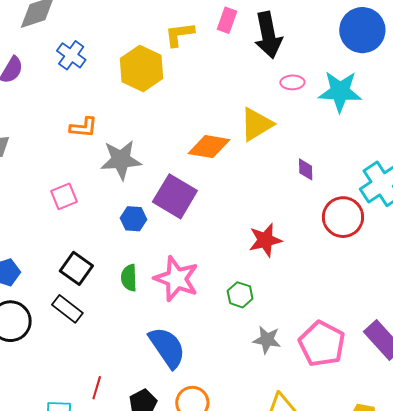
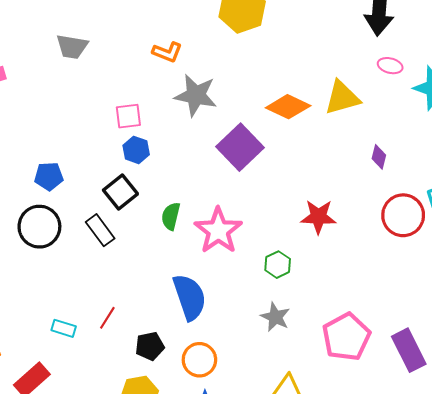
blue hexagon: (133, 219) -> (136, 150), moved
gray star: (267, 340) -> (275, 317), moved

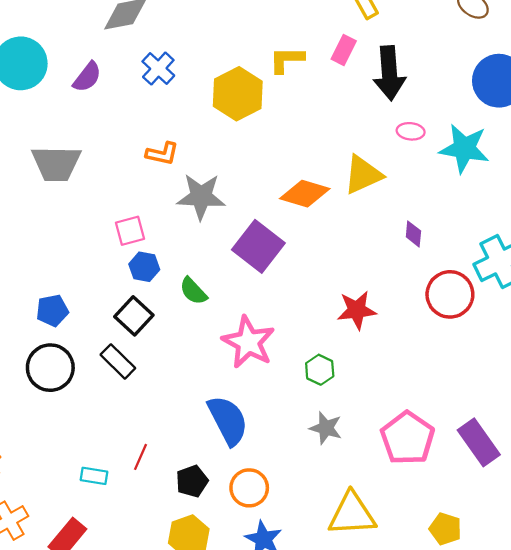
gray trapezoid: (72, 47) -> (56, 163), size x1.4
green semicircle: (171, 216) -> (193, 291), moved, turned -48

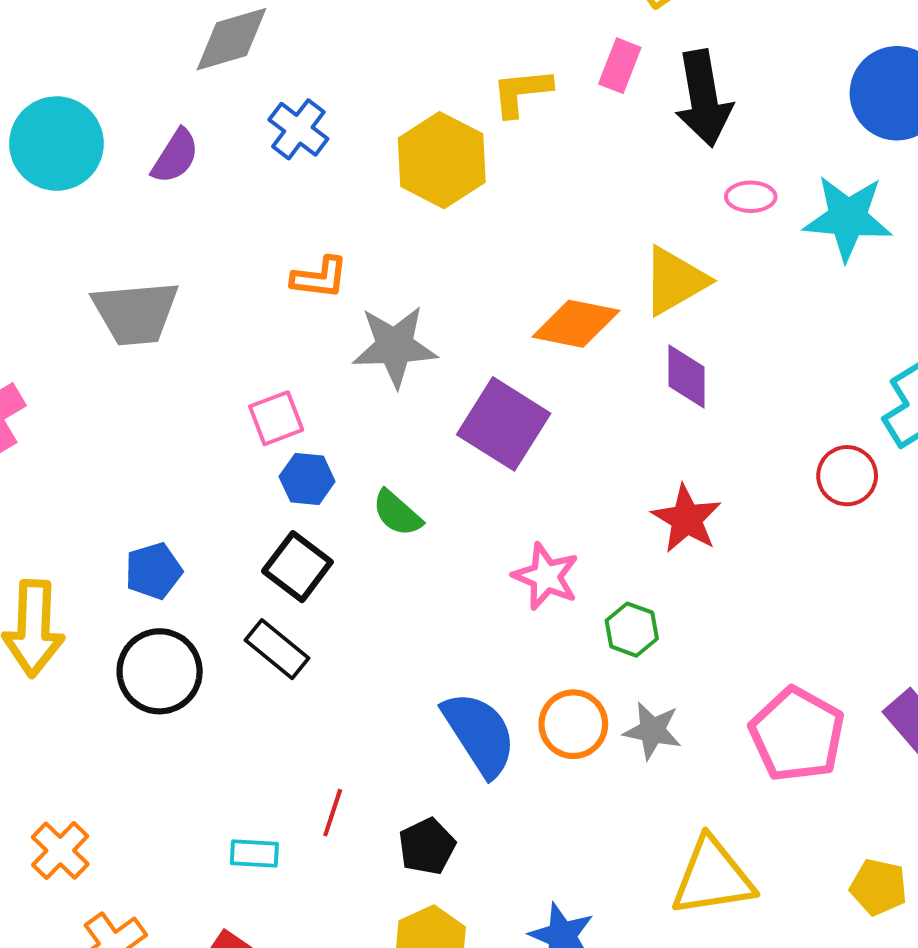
purple diamond: (413, 234) -> (686, 377), moved, size x1.4
red circle: (450, 294) -> (847, 476), size x0.7
red star: (357, 310) -> (686, 519), turned -30
pink star: (248, 342) -> (546, 576), moved, size x0.7
orange circle: (249, 488) -> (573, 724), moved

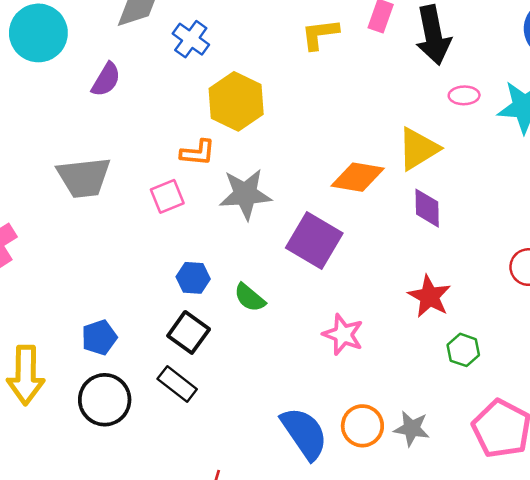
blue cross: (298, 129) -> (191, 39), moved
cyan circle: (56, 144) -> (38, 33), moved
yellow hexagon: (442, 160) -> (236, 101), moved
pink square: (276, 418) -> (167, 196), moved
green hexagon: (632, 630) -> (463, 350), moved

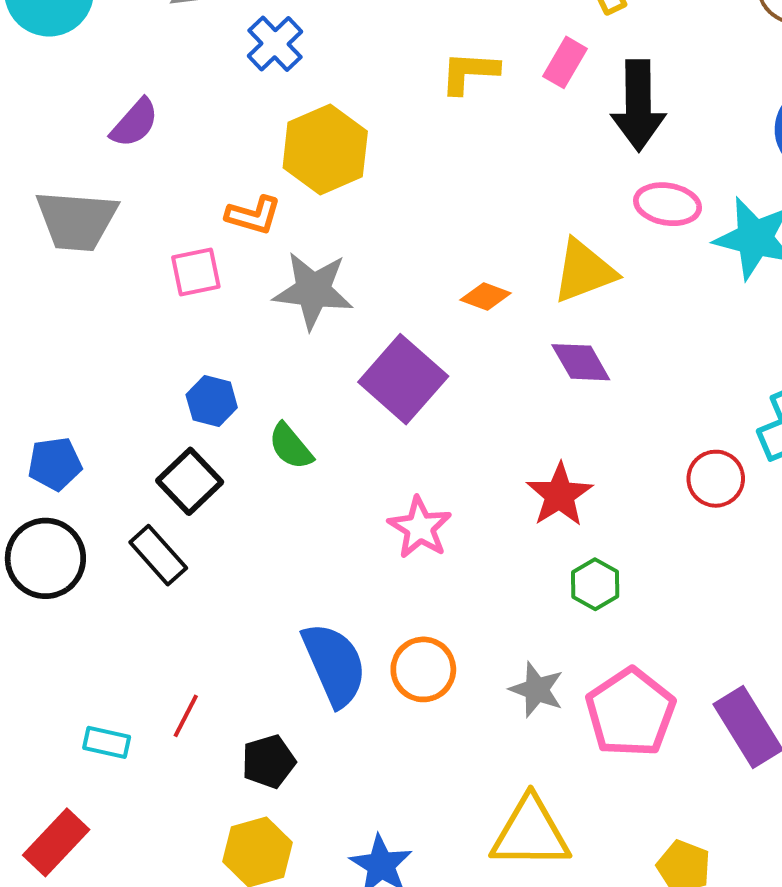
purple semicircle: (106, 80) -> (135, 123), moved
pink ellipse: (464, 95) -> (668, 204), size x1.4
orange diamond: (358, 177) -> (486, 297), size x0.6
purple diamond: (427, 208) -> (581, 362), turned -39
gray star: (412, 429) -> (537, 690), moved

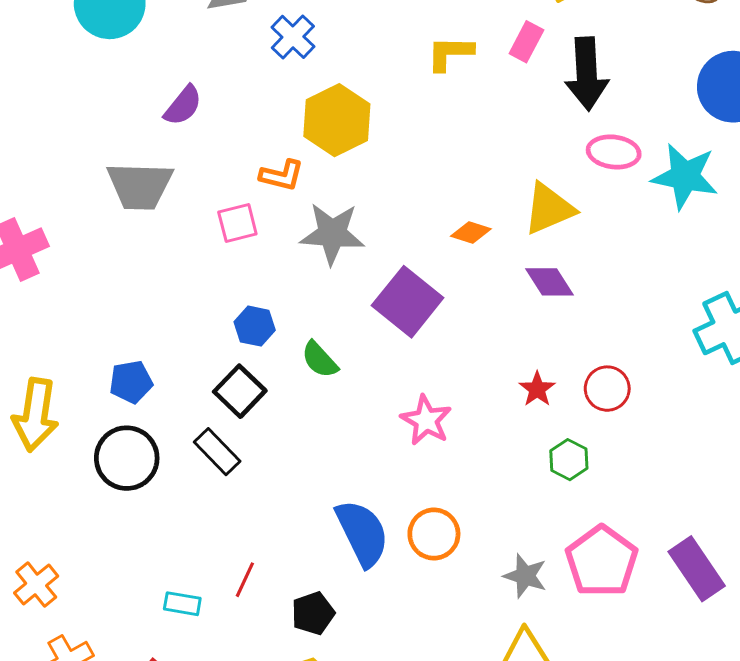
red circle: (716, 479) -> (607, 389), moved
red star: (560, 495) -> (537, 389), size x0.7
gray star: (537, 690) -> (525, 576), moved

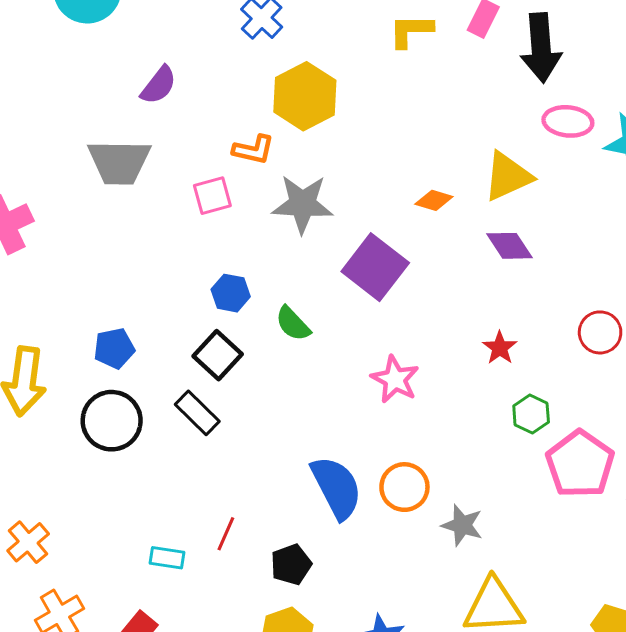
red circle: (607, 389) -> (600, 332), moved
pink pentagon: (602, 561) -> (580, 464), moved
gray star: (525, 576) -> (462, 525), moved

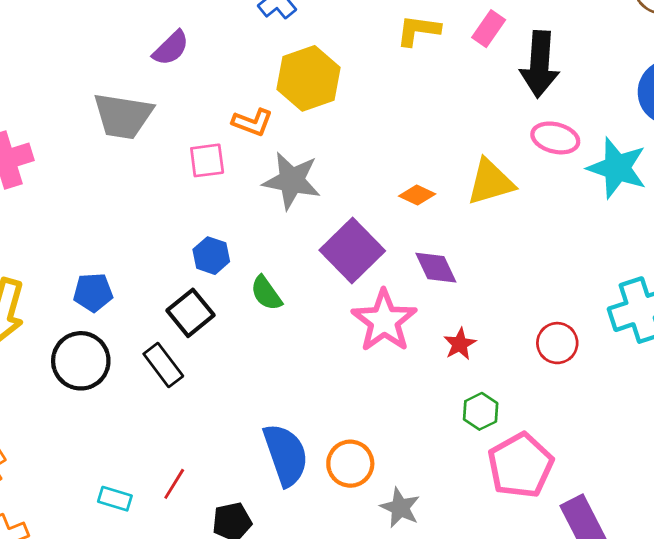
purple diamond: (510, 246) -> (436, 268), moved
pink star: (395, 379) -> (384, 321), moved, size x1.4

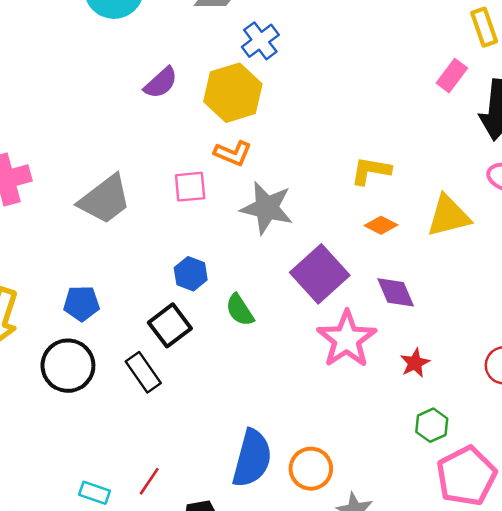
yellow L-shape: (418, 30) -> (371, 171), moved
yellow hexagon: (309, 78) -> (233, 93), moved
gray trapezoid: (123, 116) -> (105, 199), moved, turned -48
blue semicircle: (286, 455) -> (252, 458), turned 32

